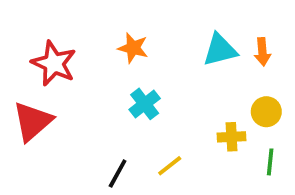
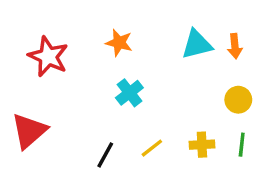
red triangle: (33, 121) -> (29, 131), moved
yellow cross: (232, 137) -> (202, 145), moved

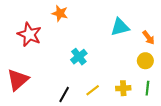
orange star: (119, 43) -> (60, 13), moved
orange arrow: (235, 46) -> (149, 38), moved, turned -32

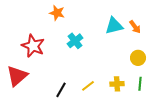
red star: (29, 34) -> (33, 46), moved
orange arrow: (149, 38) -> (135, 27), moved
cyan cross: (79, 57) -> (75, 41), moved

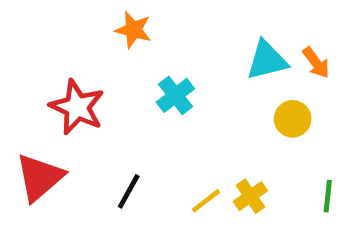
yellow circle: (138, 58) -> (293, 119), moved
yellow cross: (117, 84) -> (250, 196), moved, turned -32
black line: (61, 90) -> (129, 191), moved

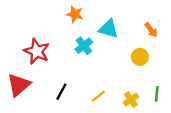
orange star: (133, 30) -> (75, 14), moved
cyan triangle: (267, 60) -> (109, 29), moved, turned 30
yellow cross: (250, 196) -> (131, 100), moved

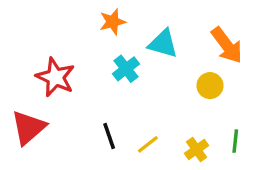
orange star: (75, 14) -> (113, 22), turned -30
orange arrow: (151, 30) -> (227, 45), size x1.6
black line: (61, 92) -> (109, 136), moved, turned -48

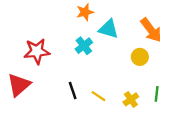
orange star: (113, 22) -> (85, 12), moved
red star: (55, 77) -> (37, 51), turned -30
yellow line: (148, 144) -> (98, 96), turned 72

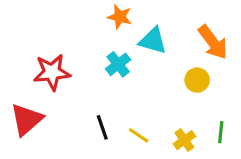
orange star: (85, 12) -> (120, 17), turned 30

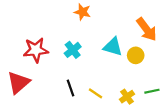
cyan triangle: (153, 41) -> (113, 47), moved
cyan cross: (118, 64) -> (73, 50), moved
green line: (221, 132) -> (152, 91), turned 72

